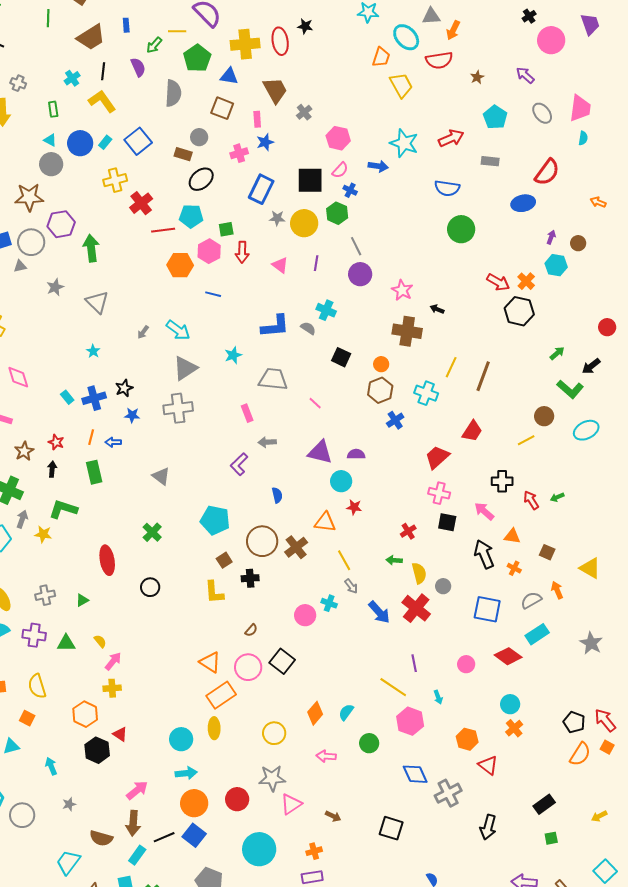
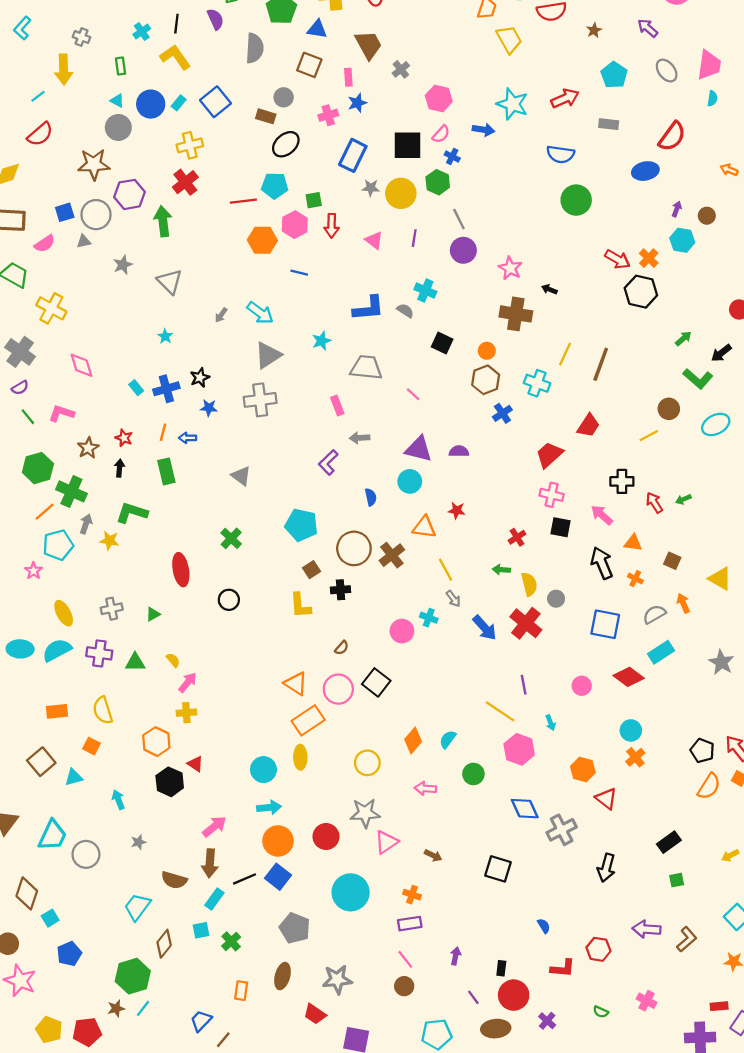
red cross: (141, 203) -> (185, 182), moved
cyan circle: (341, 481) -> (410, 481), moved
orange cross: (314, 851) -> (412, 895), turned 35

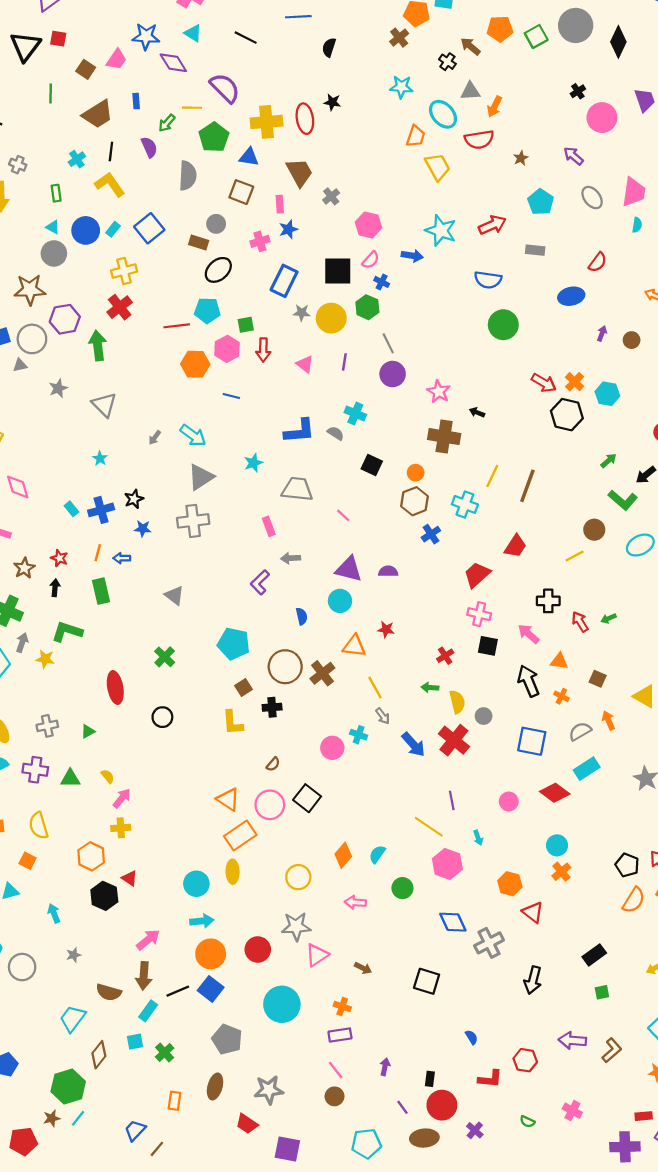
red semicircle: (672, 136) -> (598, 262), size x0.7
cyan hexagon: (682, 240) -> (607, 394), moved

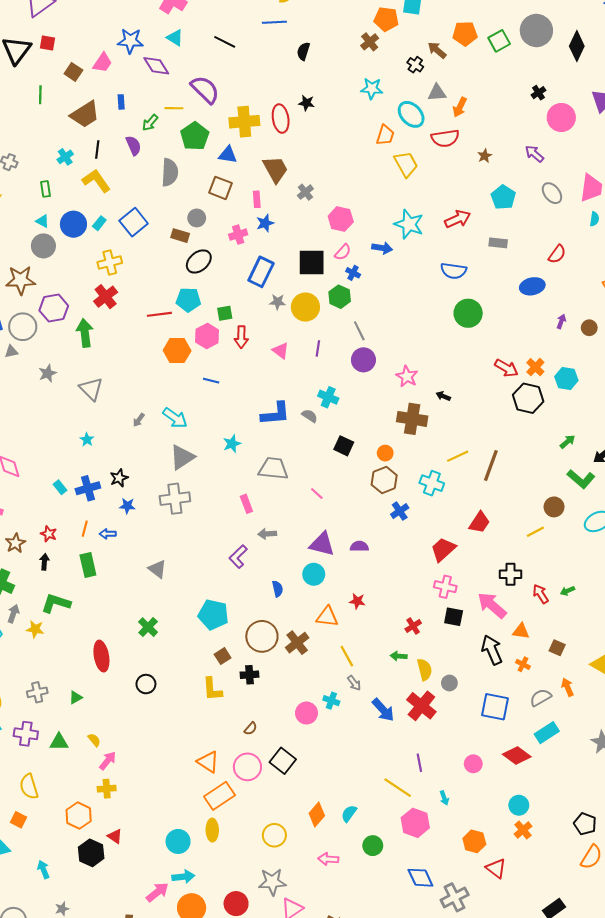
yellow line: (492, 476) -> (458, 456), turned 40
pink arrow: (529, 634) -> (492, 605), size x1.4
pink arrow: (148, 940) -> (157, 892), moved

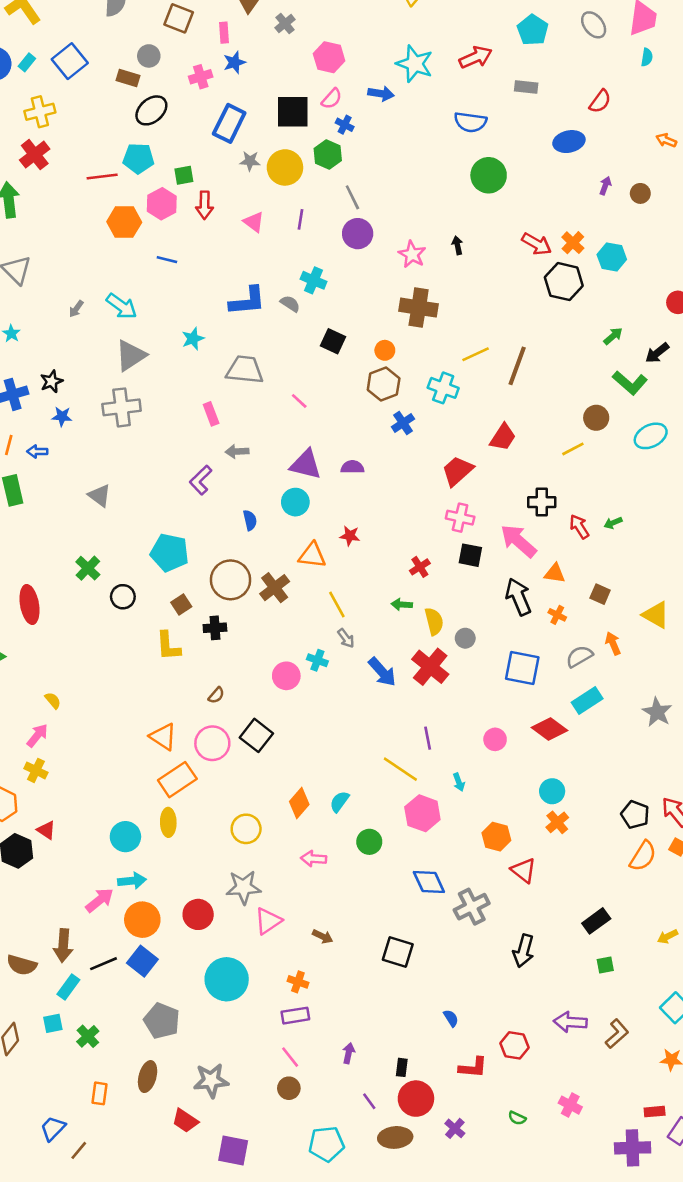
black arrow: (443, 396) -> (457, 245), moved, turned 56
black circle: (146, 684) -> (123, 597), moved
yellow semicircle: (94, 740) -> (53, 700), moved
yellow cross: (107, 789) -> (36, 770), turned 30

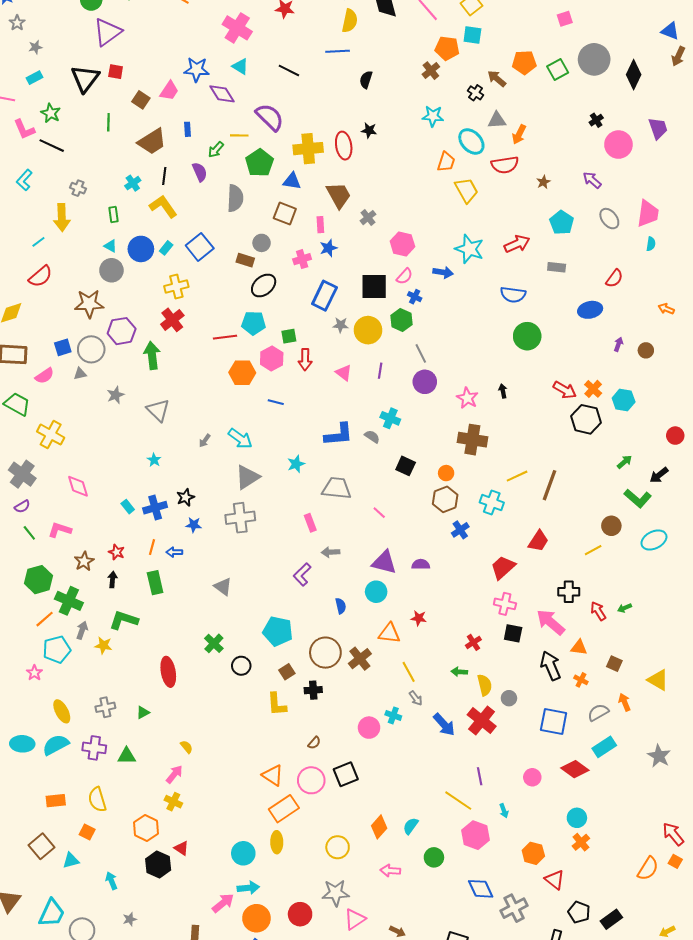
black square: (256, 735) -> (346, 774), turned 30
black pentagon: (635, 815) -> (579, 912), moved

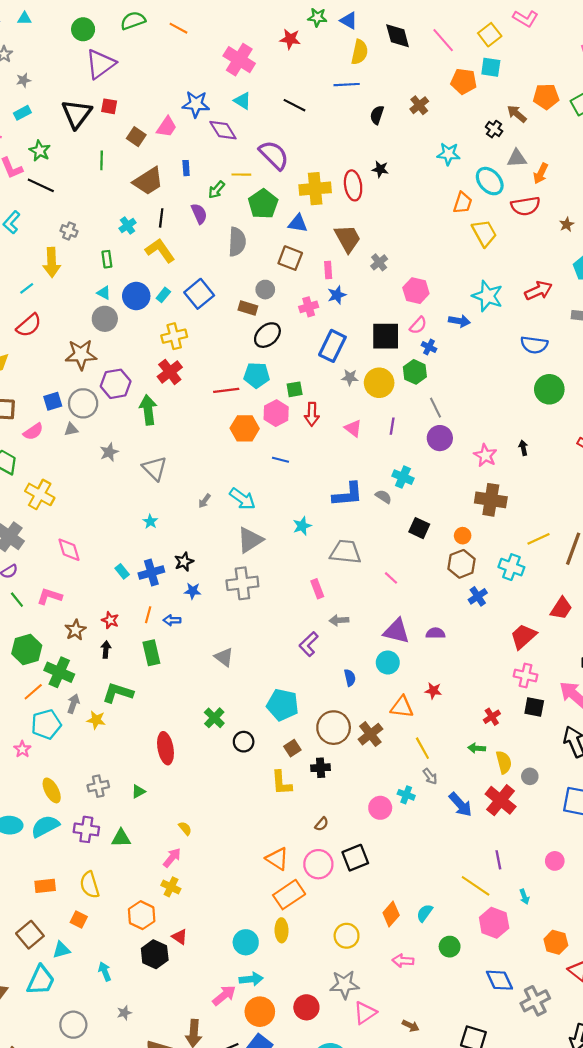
brown cross: (431, 71) -> (419, 105), moved
cyan trapezoid: (52, 913) -> (41, 980), moved

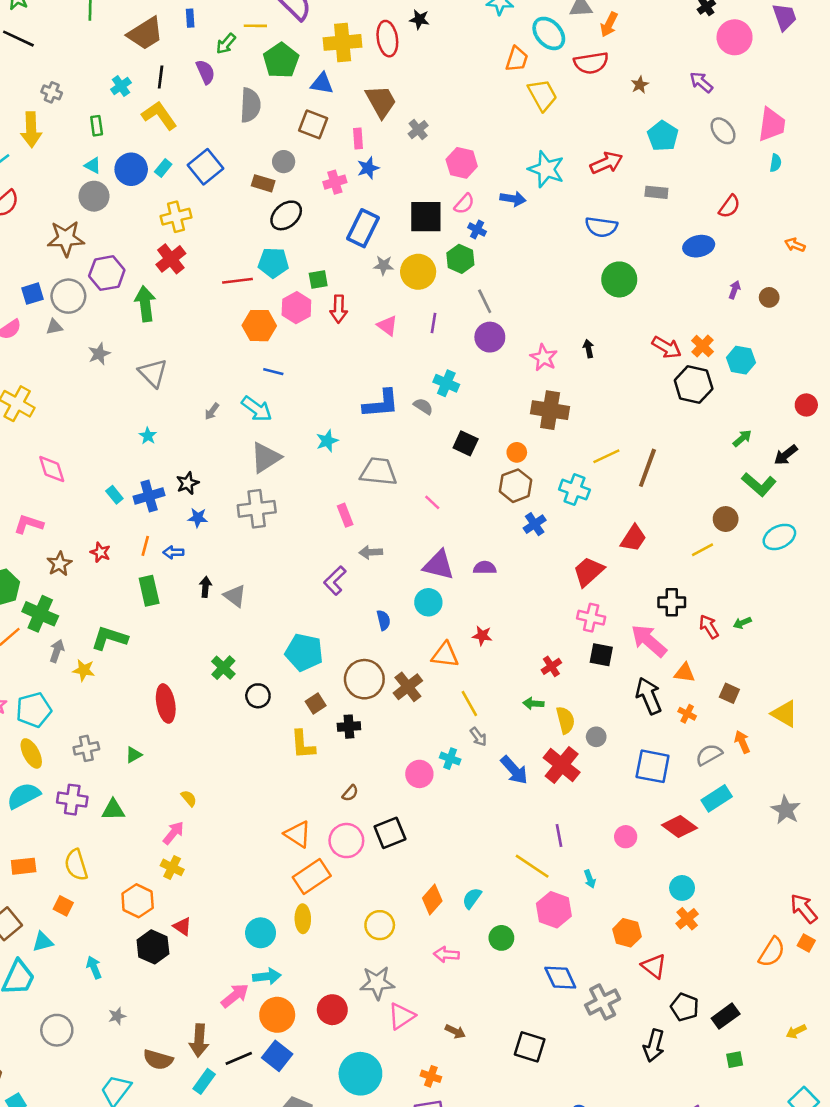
blue line: (280, 460) -> (273, 372), moved
black arrow: (106, 649) -> (205, 587), moved
cyan pentagon: (46, 724) -> (34, 710), moved

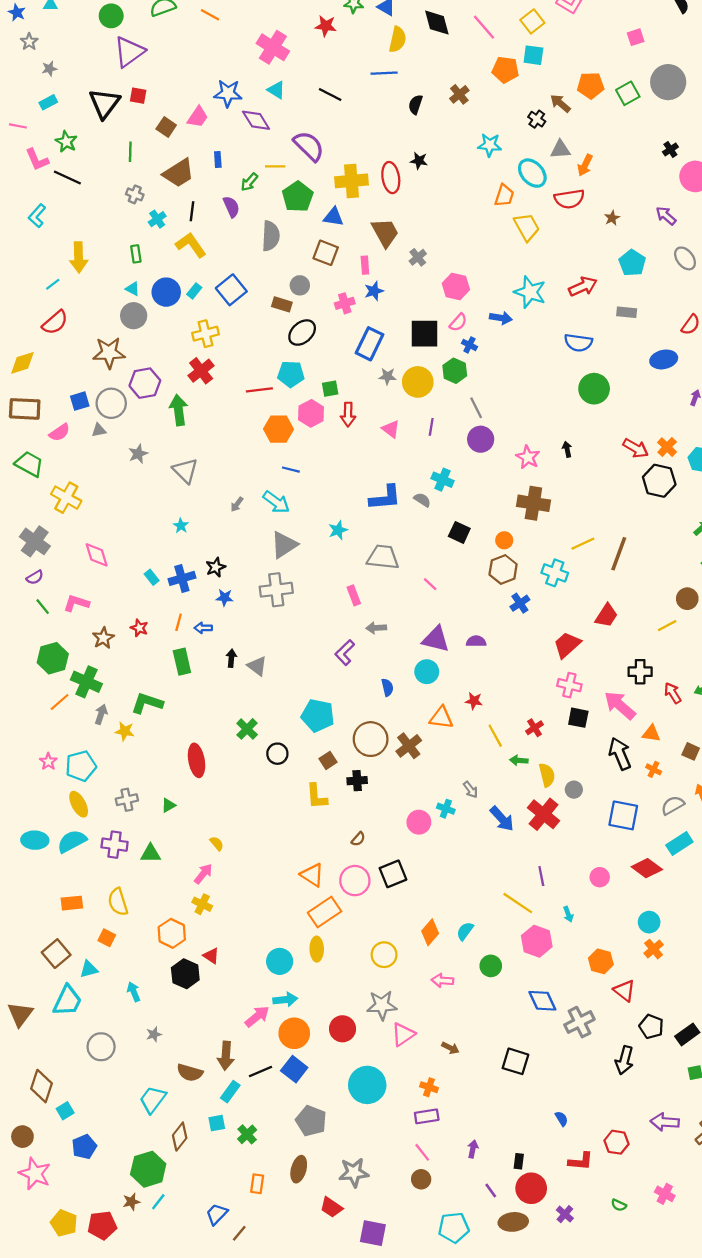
gray cross: (52, 92) -> (135, 194), moved
yellow line: (469, 703) -> (495, 736), moved

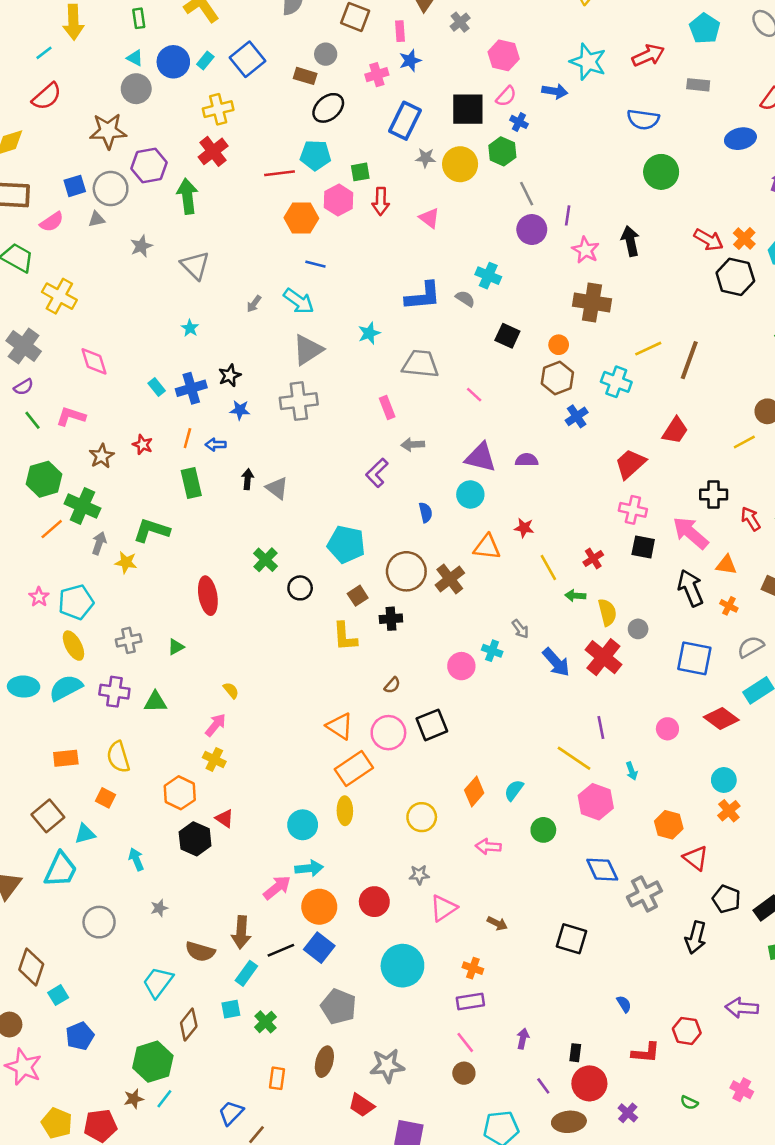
purple line: (431, 427) -> (568, 215), moved
black arrow: (567, 449) -> (630, 241), size x1.6
gray star: (382, 1005) -> (419, 875), size x0.6

